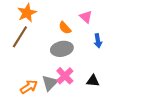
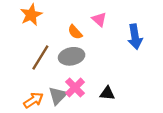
brown line: (20, 37) -> (40, 57), moved
blue arrow: (98, 41) -> (135, 37), moved, size x1.5

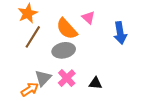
orange semicircle: (75, 32) -> (67, 29), size x1.6
brown line: (40, 57) -> (33, 37), moved
gray triangle: (58, 96) -> (43, 78), moved

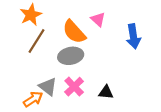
gray triangle: (43, 78) -> (48, 87), turned -36

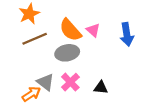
pink triangle: (98, 19) -> (93, 30), moved
brown line: (36, 41) -> (35, 39), turned 35

